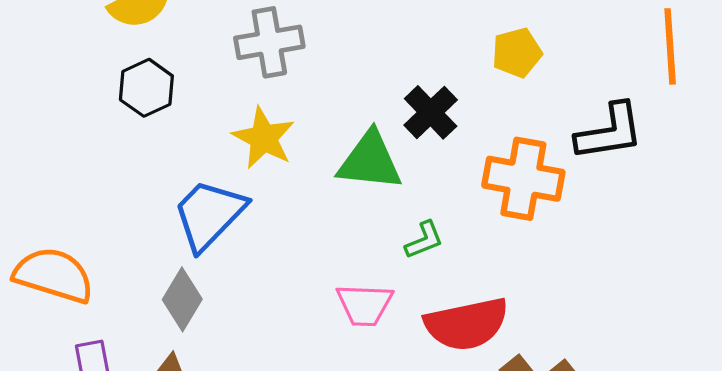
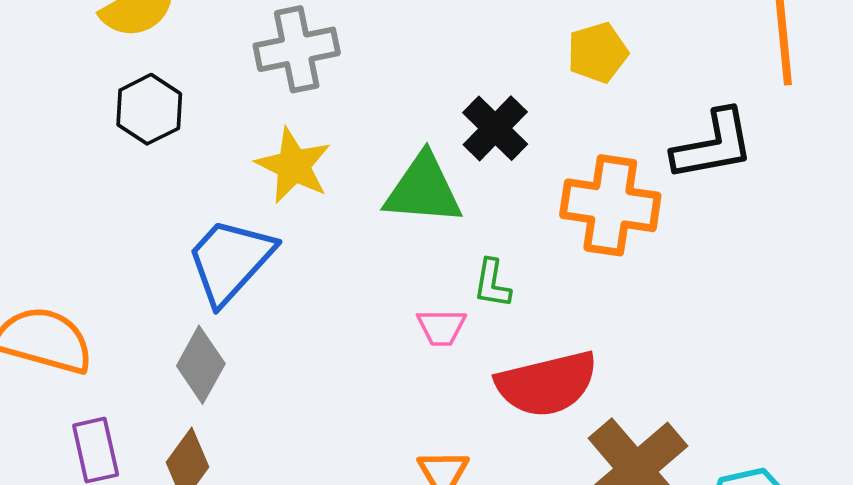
green L-shape: (424, 240) -> (492, 284), turned 123
pink trapezoid: (365, 305) -> (441, 327), moved, size x0.7

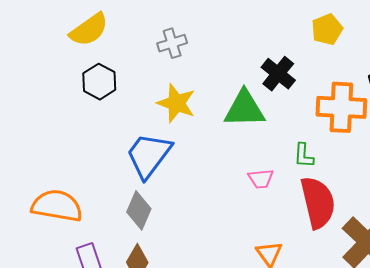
gray cross: (297, 49) -> (172, 43), size x0.7
green L-shape: (492, 284) -> (304, 156), moved
red semicircle: (547, 384) -> (318, 202), turned -84

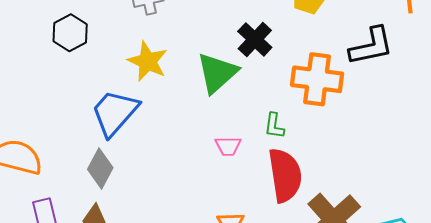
green triangle: (244, 109) -> (217, 73), turned -45

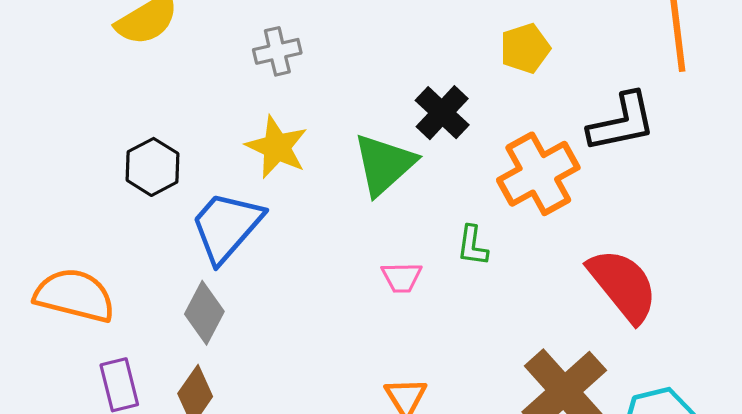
black hexagon: (70, 33) -> (152, 167), moved
orange cross: (317, 79) -> (538, 174), turned -36
red semicircle: (285, 175) -> (623, 285), moved, turned -30

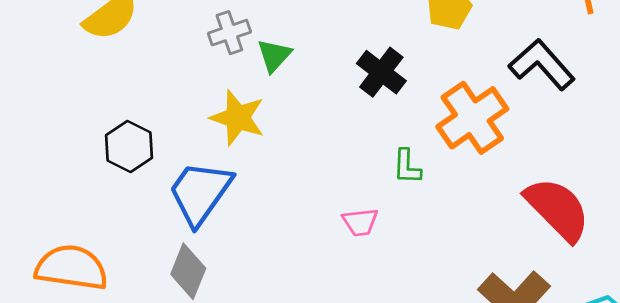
black L-shape: (622, 122) -> (542, 65), turned -114
green triangle: (384, 164) -> (274, 55), moved, size x0.6
green L-shape: (472, 246) -> (407, 167), moved

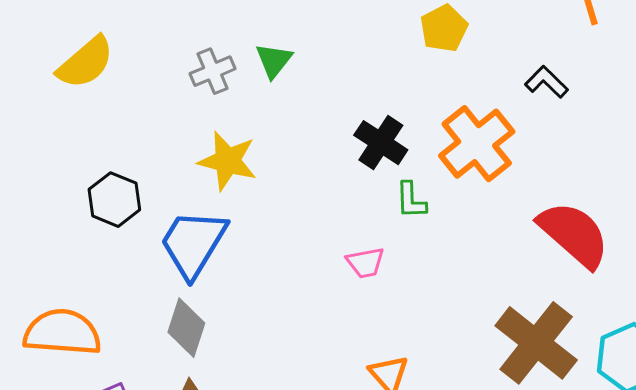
green triangle: (274, 55) -> (274, 60), moved
black L-shape: (542, 65) -> (547, 82), size x0.6
black cross: (381, 72) -> (381, 143), moved

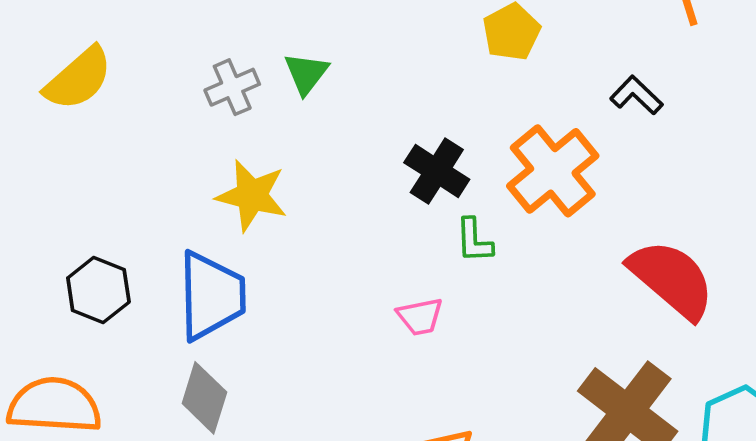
black hexagon: (114, 200) -> (98, 290), moved
blue trapezoid: (193, 243) -> (211, 296), turned 148

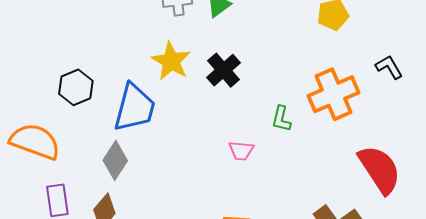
black cross: (437, 171) -> (224, 70), moved

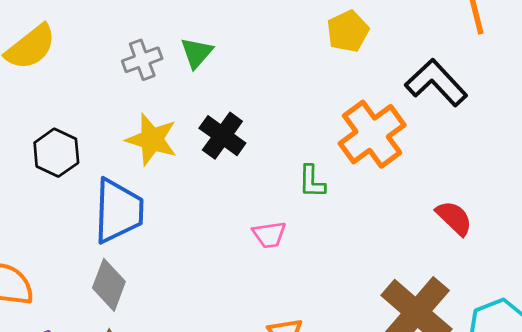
black L-shape: (389, 67) -> (436, 83), size x1.6
black hexagon: (76, 87) -> (56, 153), moved
red semicircle: (380, 169) -> (454, 218), size x0.6

